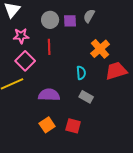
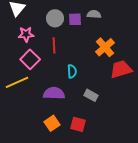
gray semicircle: (89, 16) -> (94, 14), turned 64
cyan semicircle: (81, 73) -> (72, 71), moved

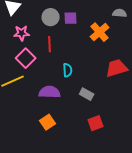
gray semicircle: (94, 14) -> (120, 13), moved
orange cross: (105, 47) -> (100, 32), moved
red square: (78, 124) -> (96, 123), moved, turned -35

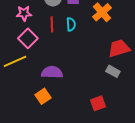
cyan semicircle: (68, 70) -> (71, 24), moved
gray rectangle: (87, 94) -> (113, 71), moved
orange square: (48, 122) -> (43, 96), moved

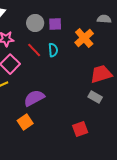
red line: (52, 24) -> (34, 50), turned -42
purple semicircle: (52, 72) -> (34, 98), turned -30

